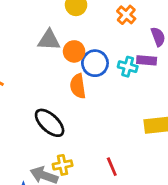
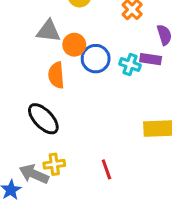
orange semicircle: (78, 86) -> (56, 75), moved

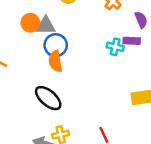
orange circle: (74, 45) -> (30, 23), moved
blue circle: (96, 59) -> (56, 45), moved

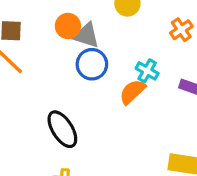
cyan cross: (115, 47) -> (147, 71), moved
orange semicircle: (55, 61) -> (132, 92), moved, turned 40

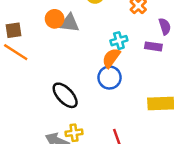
blue circle: (92, 64) -> (110, 78), moved
cyan cross: (147, 71) -> (119, 41), turned -35

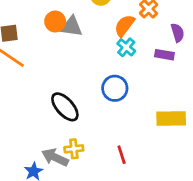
cyan cross: (119, 41) -> (126, 47), turned -35
orange semicircle: (111, 58) -> (124, 26), moved

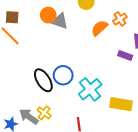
cyan cross: (126, 47) -> (90, 89), moved, size x1.6
blue circle: (115, 88) -> (63, 75), moved
yellow cross: (74, 149) -> (44, 113), turned 32

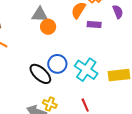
orange circle: (48, 15) -> (48, 27), moved
purple rectangle: (125, 55) -> (94, 24), moved

